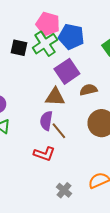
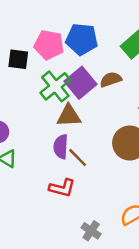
pink pentagon: (48, 24) -> (49, 45), moved
green cross: (45, 44) -> (55, 86), moved
brown semicircle: (88, 90) -> (111, 80), moved

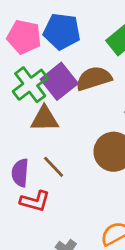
brown semicircle: (111, 80) -> (94, 78), size x1.4
purple semicircle: (61, 147) -> (20, 173), moved

